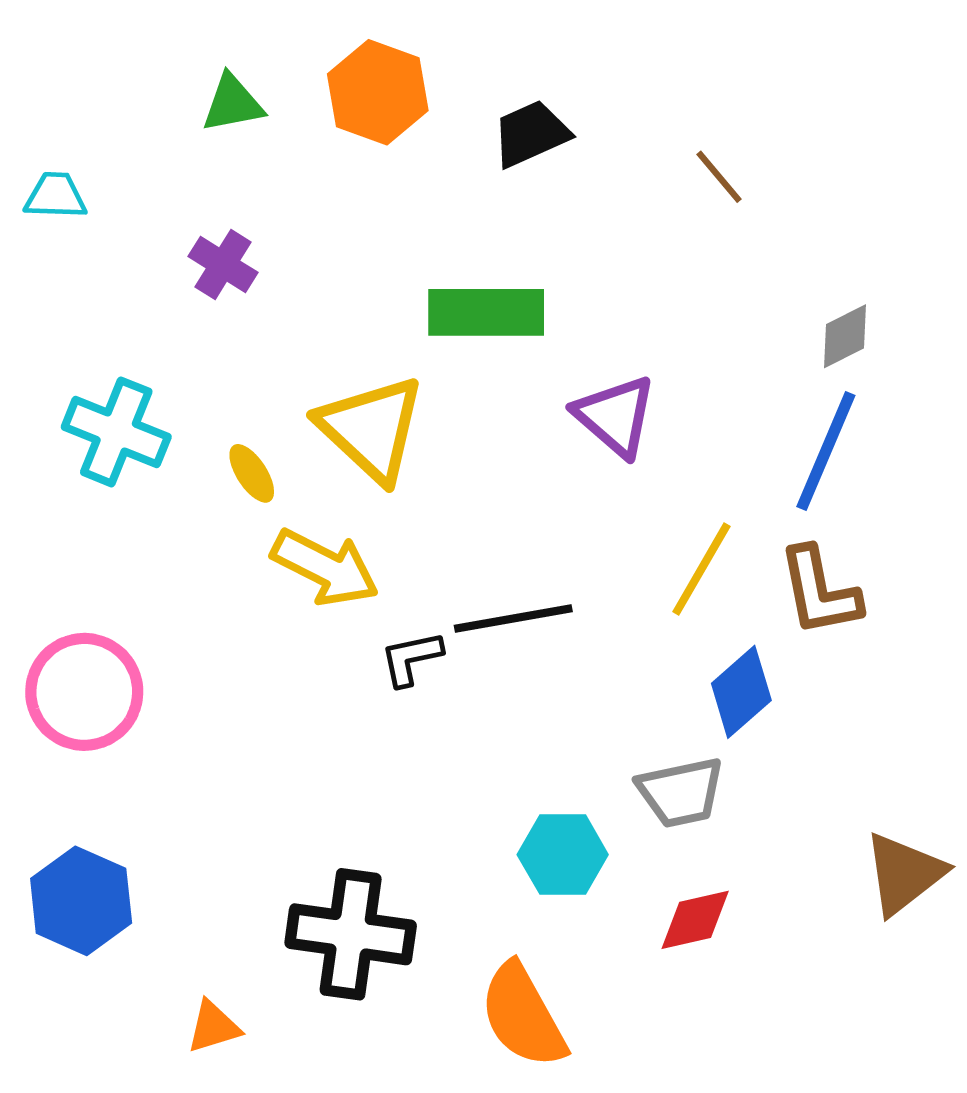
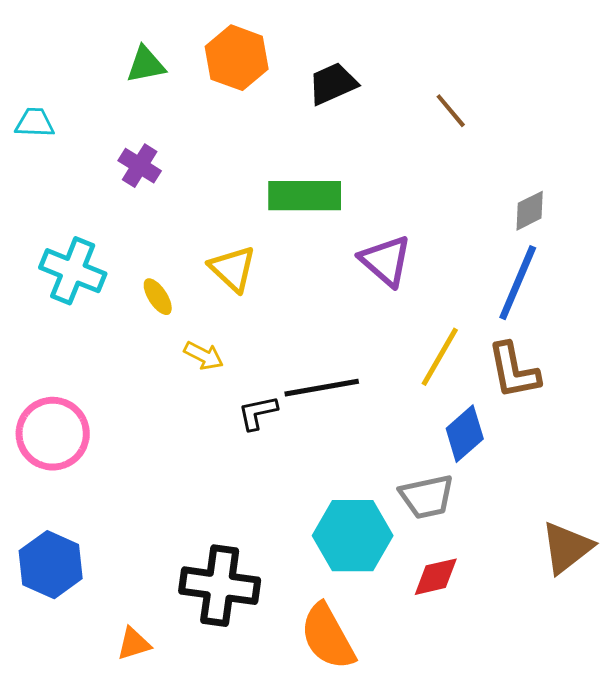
yellow triangle: (371, 429) -> (233, 269), size x0.7
yellow arrow: (325, 567) -> (204, 356), size x0.6
cyan hexagon: (563, 855) -> (353, 536), size x1.4

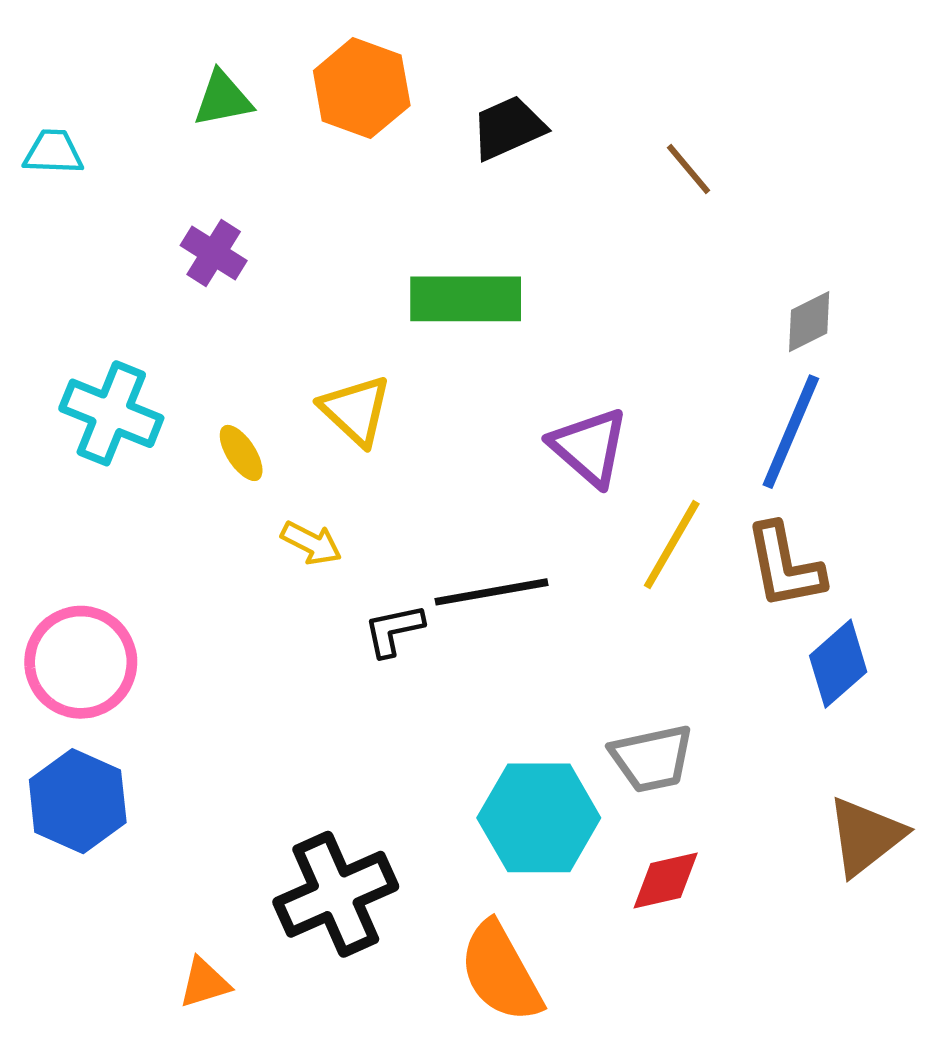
cyan trapezoid: (35, 123) -> (53, 152), moved
purple triangle: (386, 261) -> (589, 447), moved
blue diamond: (465, 434) -> (838, 664), moved
blue hexagon: (51, 565) -> (78, 801), moved
black cross: (220, 586) -> (336, 894), turned -32

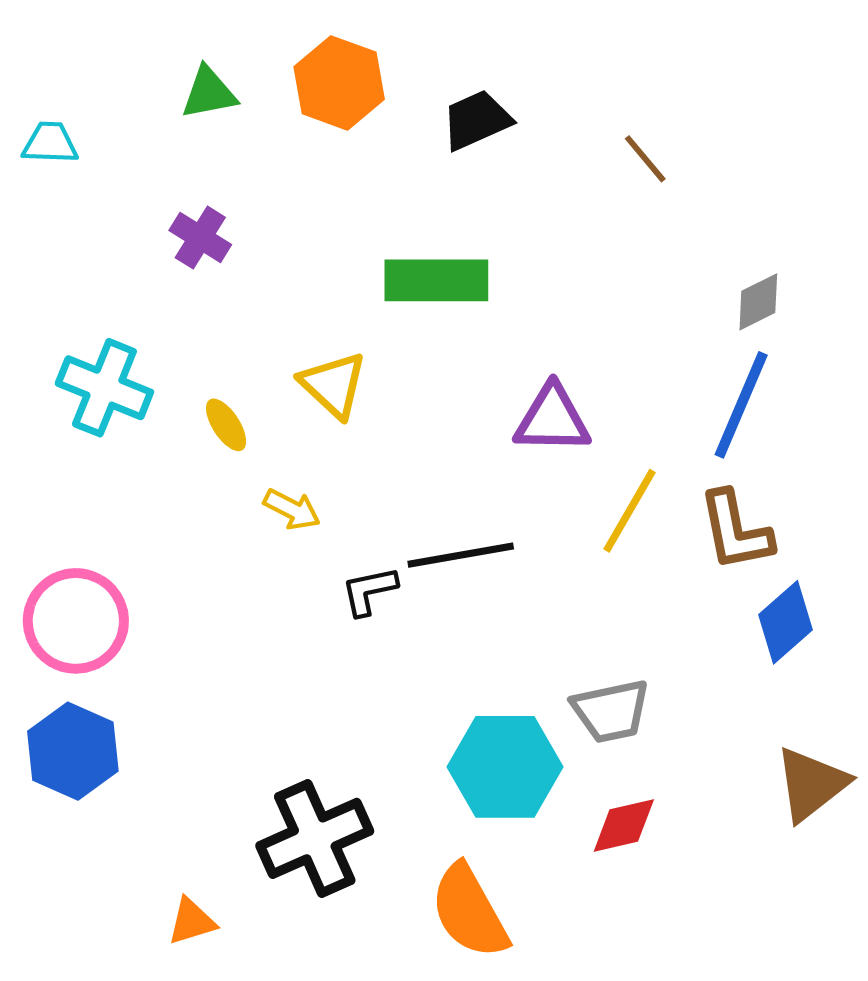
purple triangle: (589, 447) -> (552, 419), turned -40

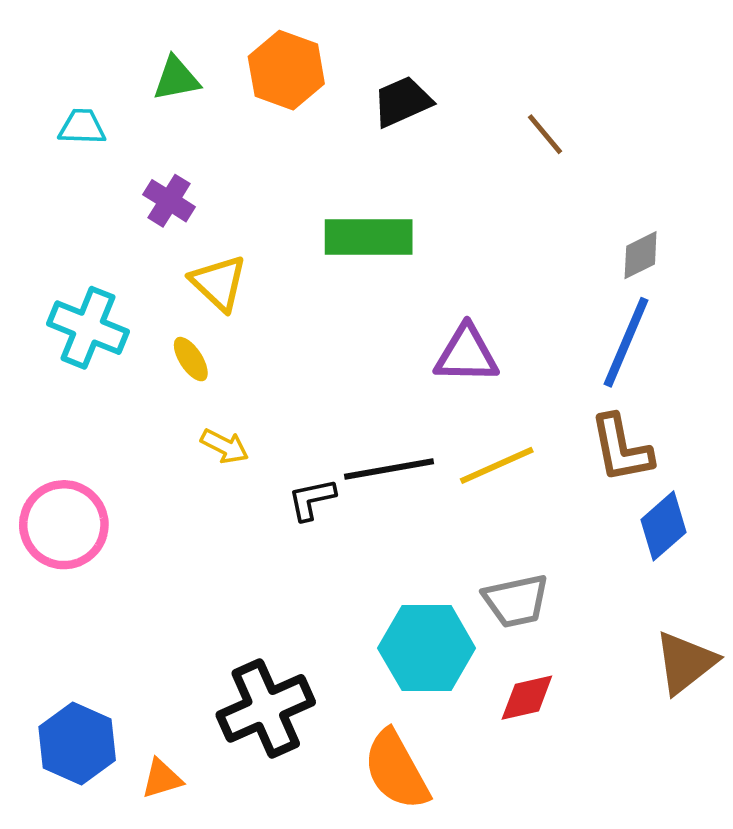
cyan trapezoid: (50, 143) -> (82, 127), moved
yellow triangle: (333, 385) -> (219, 283), moved
yellow arrow: (292, 509) -> (225, 446), moved
yellow line: (630, 511) -> (497, 465), moved, turned 36
blue hexagon: (73, 751) -> (77, 744), moved

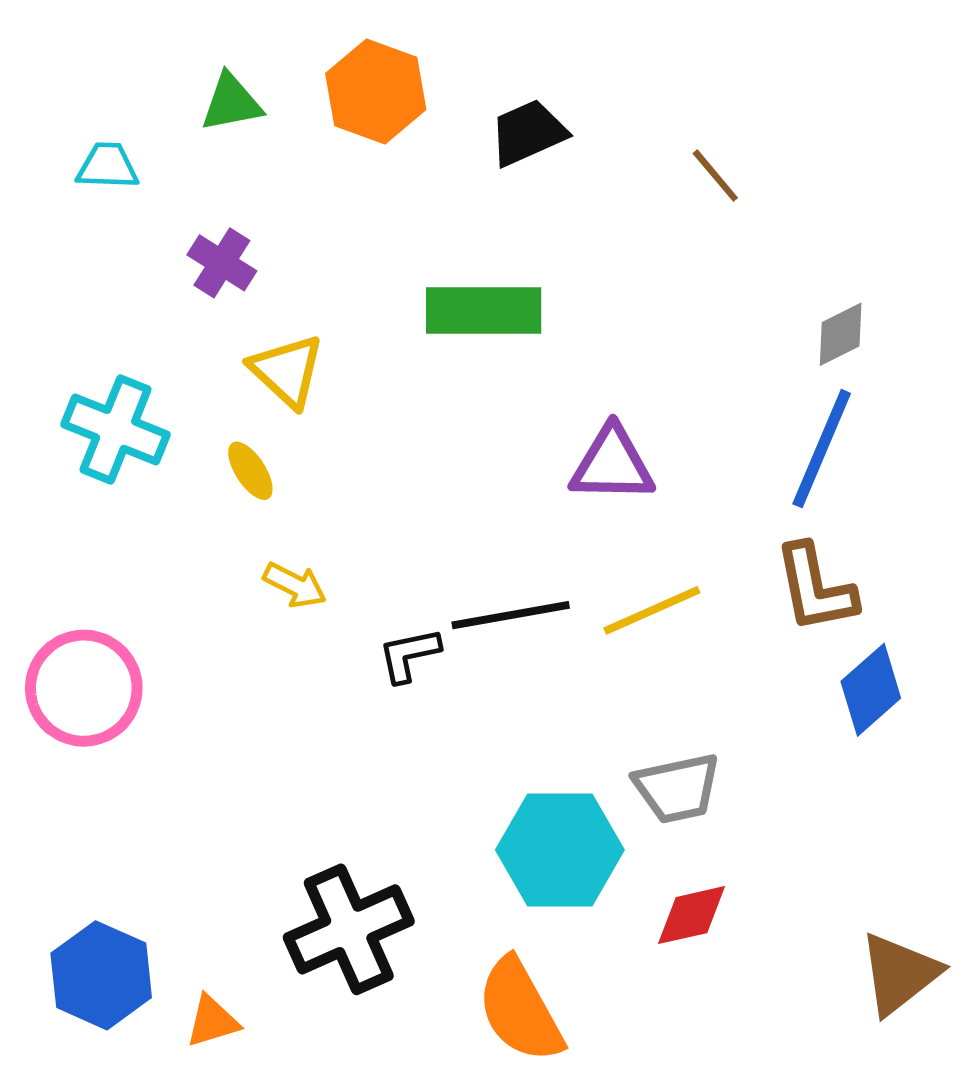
brown triangle: (685, 663) -> (899, 974), moved

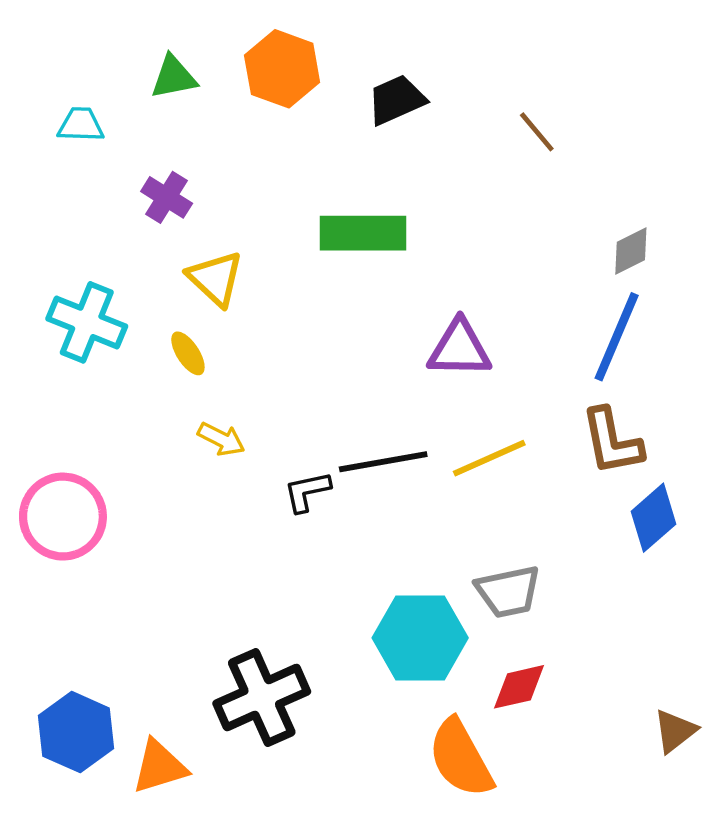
brown triangle: (899, 974) -> (675, 731), size x0.7
orange semicircle: (520, 1010) -> (461, 758), moved
orange triangle: (212, 1021) -> (159, 767), size x1.4

